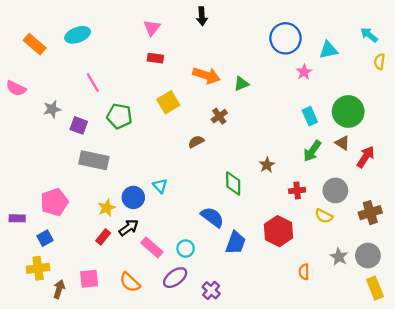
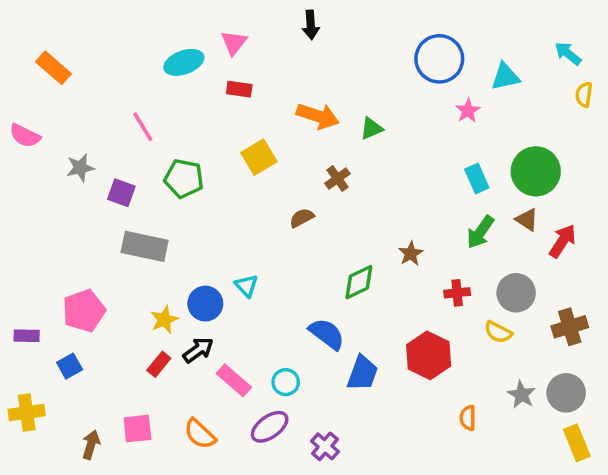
cyan ellipse: (78, 35) -> (184, 62), moved
green diamond: (233, 184) -> (359, 282), turned 65
yellow cross: (38, 268) -> (27, 412), moved

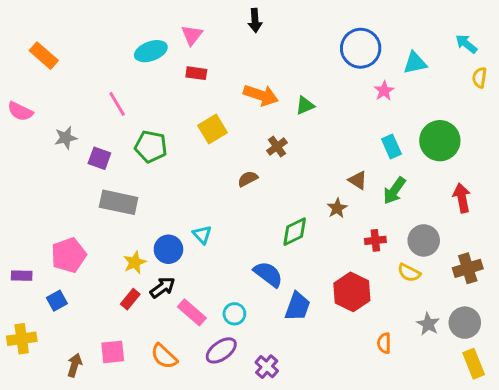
brown triangle: (527, 220) -> (358, 180), moved
red arrow: (563, 241) -> (462, 198), turned -44

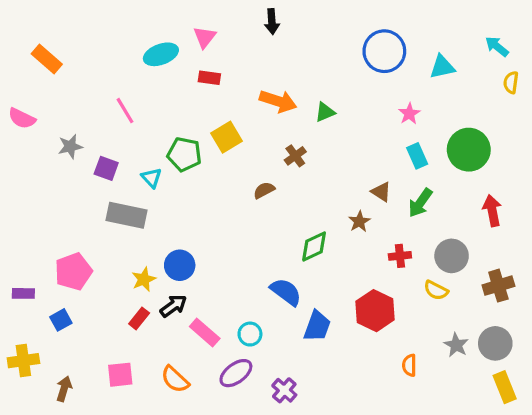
pink star: (384, 91) -> (409, 114), moved
green pentagon: (151, 147) -> (184, 154), moved
cyan triangle: (202, 235) -> (152, 178), moved
brown arrow: (75, 365) -> (64, 389), moved

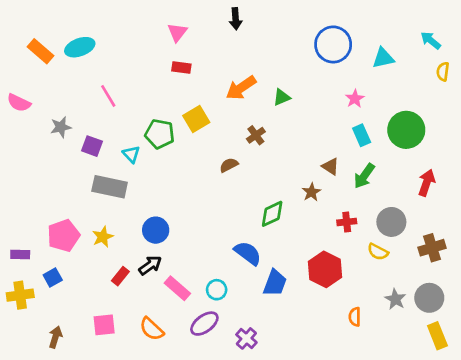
cyan ellipse: (161, 54) -> (80, 47), moved
orange arrow: (278, 101) -> (241, 88), turned 128
red arrow: (492, 211) -> (427, 183), turned 30
yellow star: (144, 279) -> (103, 237), moved
yellow cross: (23, 361) -> (20, 295), moved

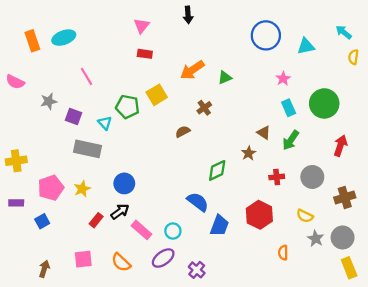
orange rectangle: (40, 51) -> (32, 41), turned 30
yellow semicircle: (378, 252) -> (305, 216), moved
yellow cross: (20, 295) -> (16, 161), moved

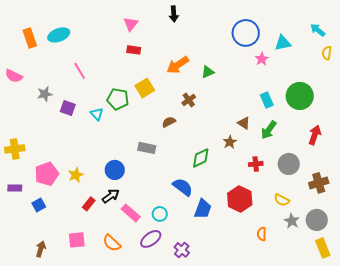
pink star: (283, 79) -> (262, 59), moved
gray rectangle: (88, 149) -> (147, 148), moved, size x0.7

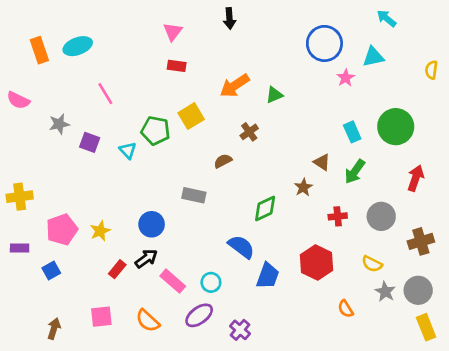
cyan arrow: (318, 30) -> (386, 18), moved
orange semicircle: (262, 234) -> (346, 309), turned -32

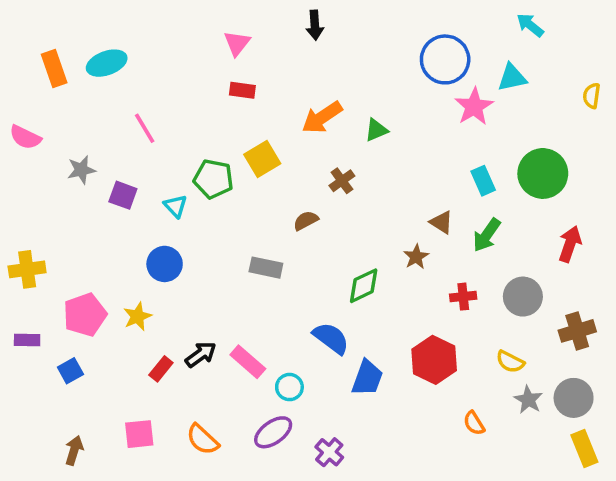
pink star: (346, 78) -> (474, 107), size x1.5
blue circle: (152, 224) -> (165, 264), moved
pink rectangle: (173, 281) -> (248, 362), moved

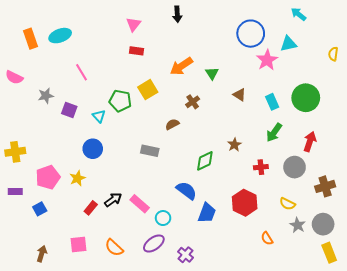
green triangle: (376, 130) -> (212, 73), turned -40
brown triangle: (441, 222) -> (239, 95), moved
red arrow: (570, 244) -> (310, 142), moved

